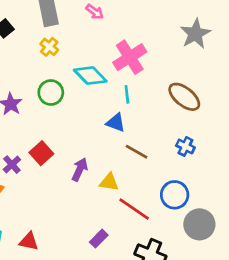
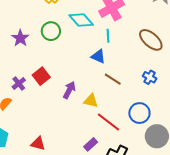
purple rectangle: (99, 239) -> (91, 144), moved
red triangle: (29, 241) -> (38, 144), moved

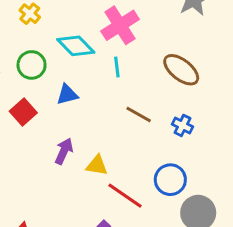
blue triangle: (98, 56) -> (67, 95), moved, turned -35
red square: (41, 76) -> (23, 112), moved
brown line: (113, 79) -> (139, 115), moved

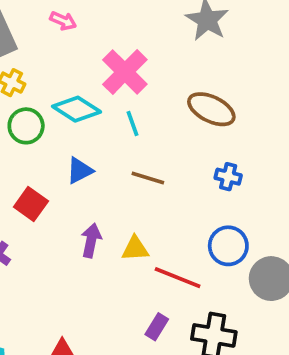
green circle: (32, 65) -> (26, 126), moved
brown line: (139, 115) -> (148, 178), moved

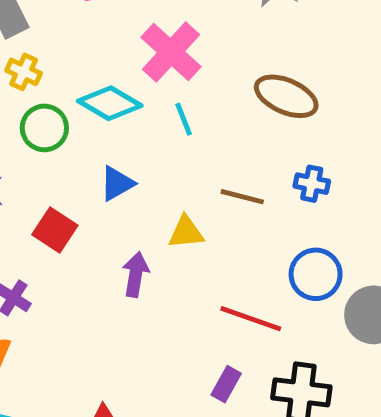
brown line: (148, 178) -> (242, 197), moved
yellow triangle: (135, 249) -> (186, 232), moved

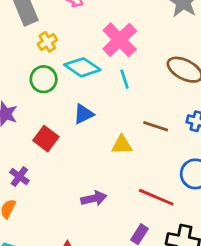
yellow cross: (24, 72) -> (47, 42), moved, turned 30
purple arrow: (136, 274) -> (94, 198), moved, turned 65

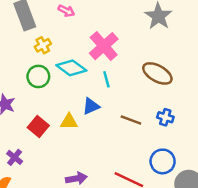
blue triangle: (84, 114) -> (91, 106), moved
yellow triangle: (122, 145) -> (69, 122), moved

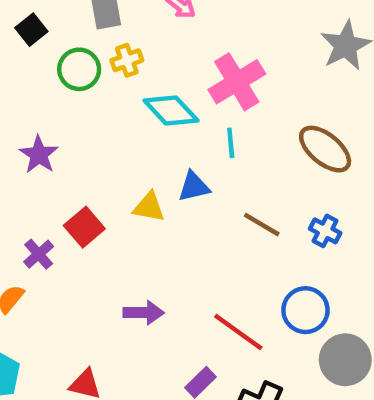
green circle: (38, 76) -> (79, 69), moved
red square: (38, 127) -> (84, 227), moved

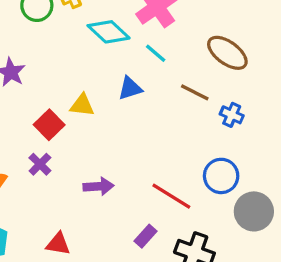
cyan line: (231, 143) -> (156, 53), turned -40
yellow triangle: (149, 207) -> (82, 105), moved
brown line: (262, 225) -> (195, 92), moved
purple cross: (39, 254) -> (40, 164), moved

